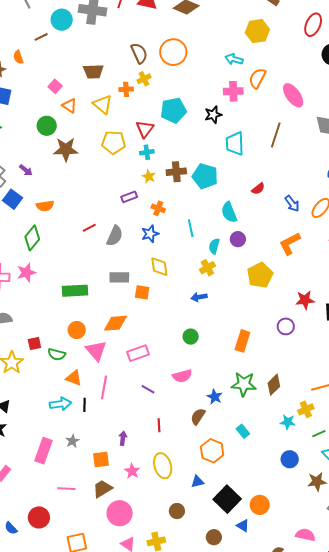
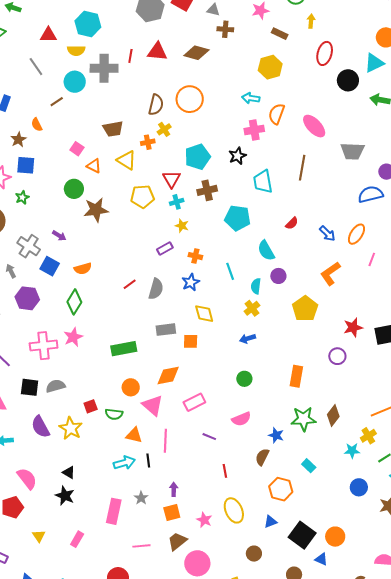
brown semicircle: (139, 53) -> (156, 105), turned 45
brown cross: (176, 172) -> (207, 190), moved
purple arrow: (123, 438) -> (174, 489), moved

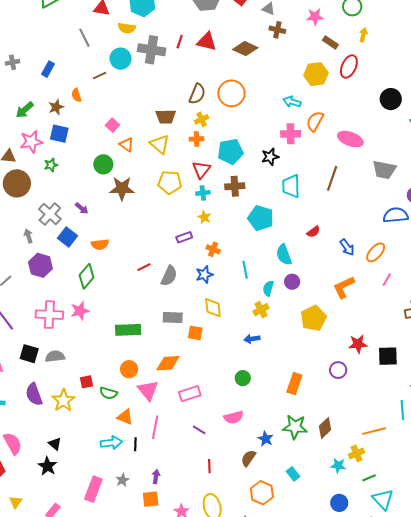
red ellipse: (325, 53) -> (349, 66), moved
pink ellipse: (314, 126) -> (350, 139), turned -35
brown trapezoid: (113, 129) -> (166, 117), moved
orange cross: (148, 142) -> (197, 139), moved

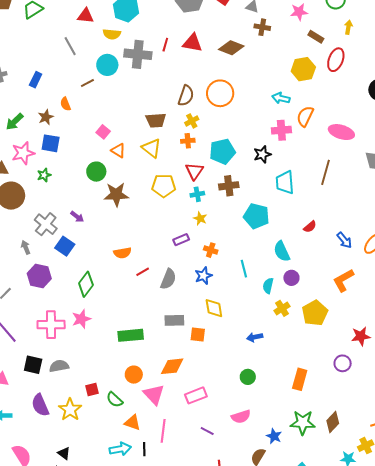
orange semicircle: (100, 244) -> (122, 253), moved
yellow cross: (261, 310) -> (282, 308), moved
green semicircle: (108, 393) -> (115, 400), turned 30

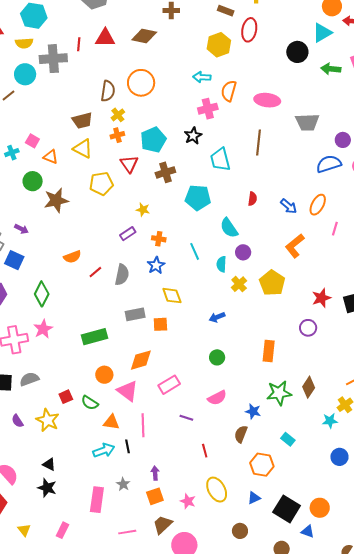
cyan cross: (197, 194) -> (12, 153), moved
red semicircle: (310, 227) -> (252, 199), turned -32
purple semicircle: (40, 405) -> (17, 421), size x0.6

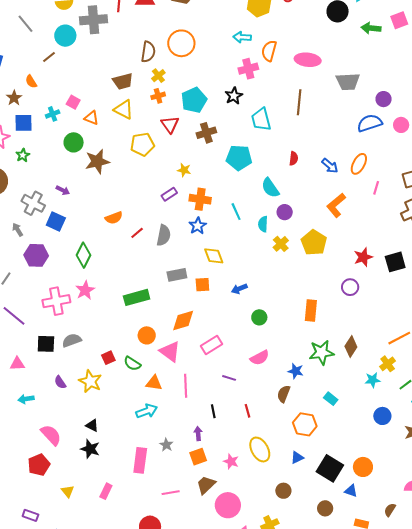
orange cross: (159, 239) -> (200, 199), size x1.5
blue arrow: (217, 317) -> (239, 289), moved
black line: (128, 446) -> (213, 411), moved

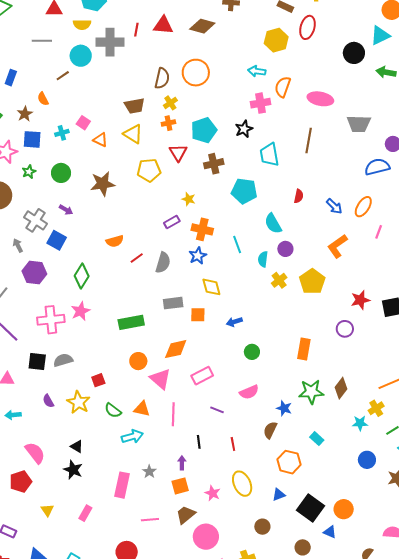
gray line: (25, 24) -> (42, 41), turned -54
green circle: (74, 142) -> (61, 173), moved
green semicircle: (132, 364) -> (113, 410), moved

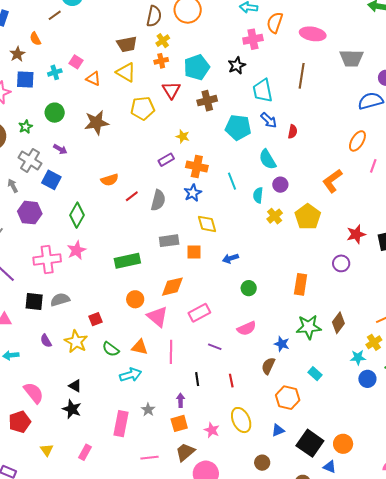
green star: (29, 172) -> (26, 127), moved
blue arrow: (334, 206) -> (269, 120), moved
blue circle: (367, 460) -> (367, 379), moved

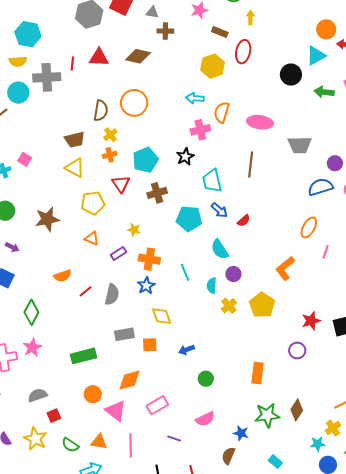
orange triangle: (93, 79) -> (92, 238), moved
red semicircle: (293, 132) -> (244, 221), turned 40
gray semicircle: (60, 300) -> (38, 395), moved

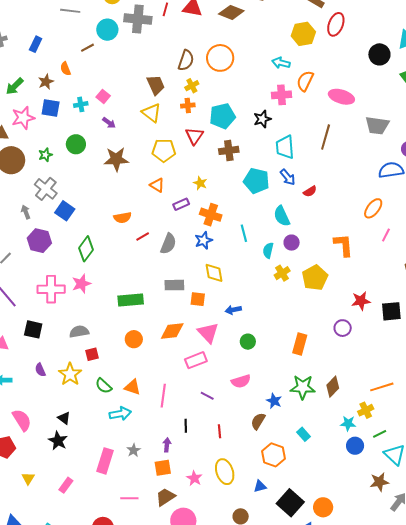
brown trapezoid: (75, 140) -> (156, 85), turned -110
purple arrow: (12, 247) -> (109, 123), moved
orange L-shape: (285, 268) -> (343, 245), turned 115
pink triangle: (116, 411) -> (208, 333), moved

